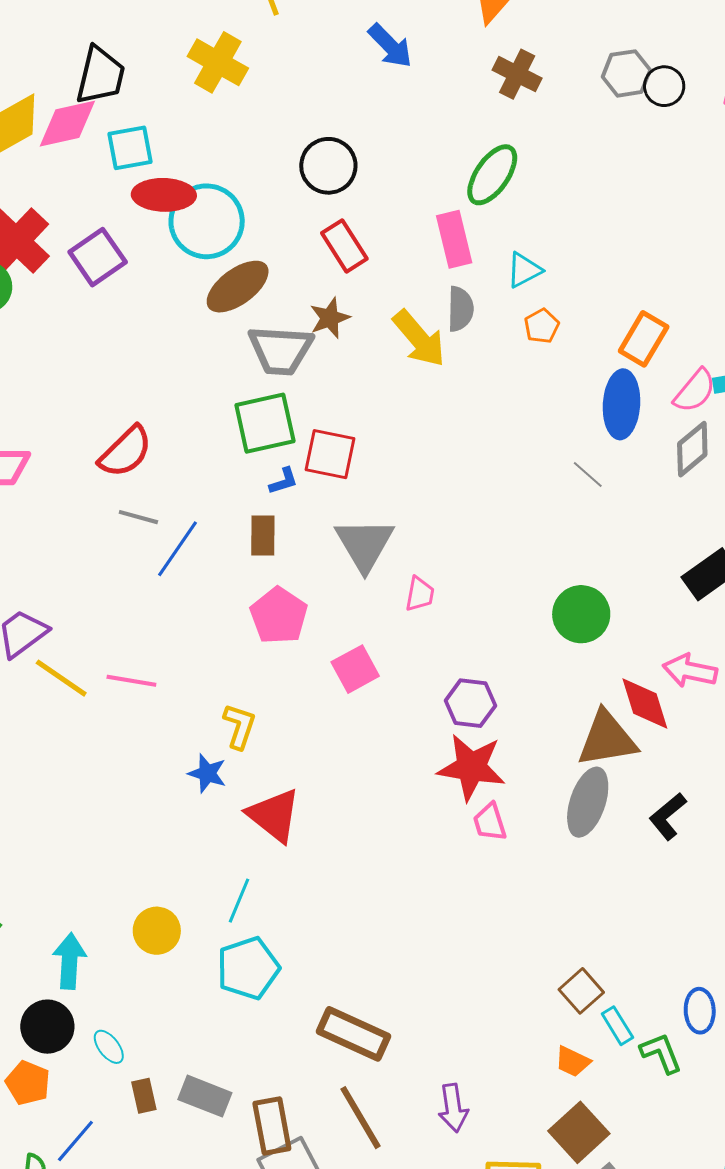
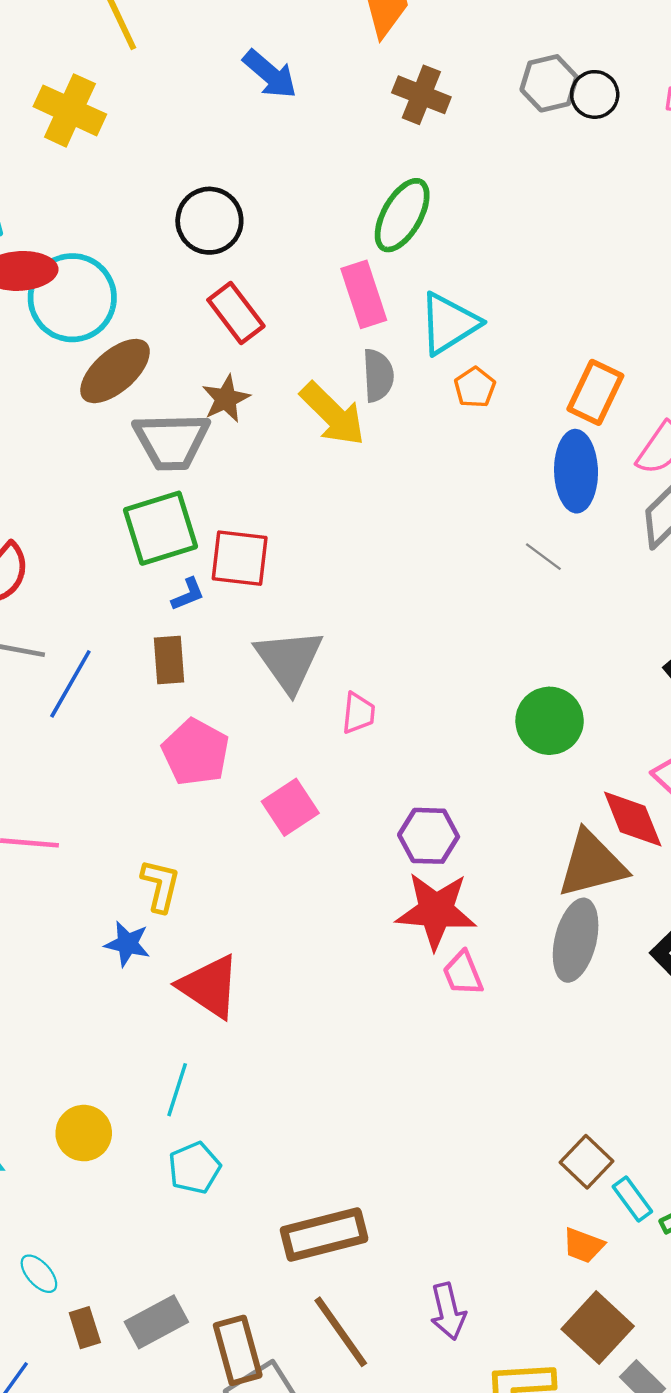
cyan triangle: (524, 270) -> (449, 324), size x1.5
cyan pentagon: (248, 968) -> (194, 1168), size x0.7
brown rectangle: (353, 1034) -> (324, 1234), turned -34
gray rectangle: (205, 1096) -> (156, 1322), turned -45

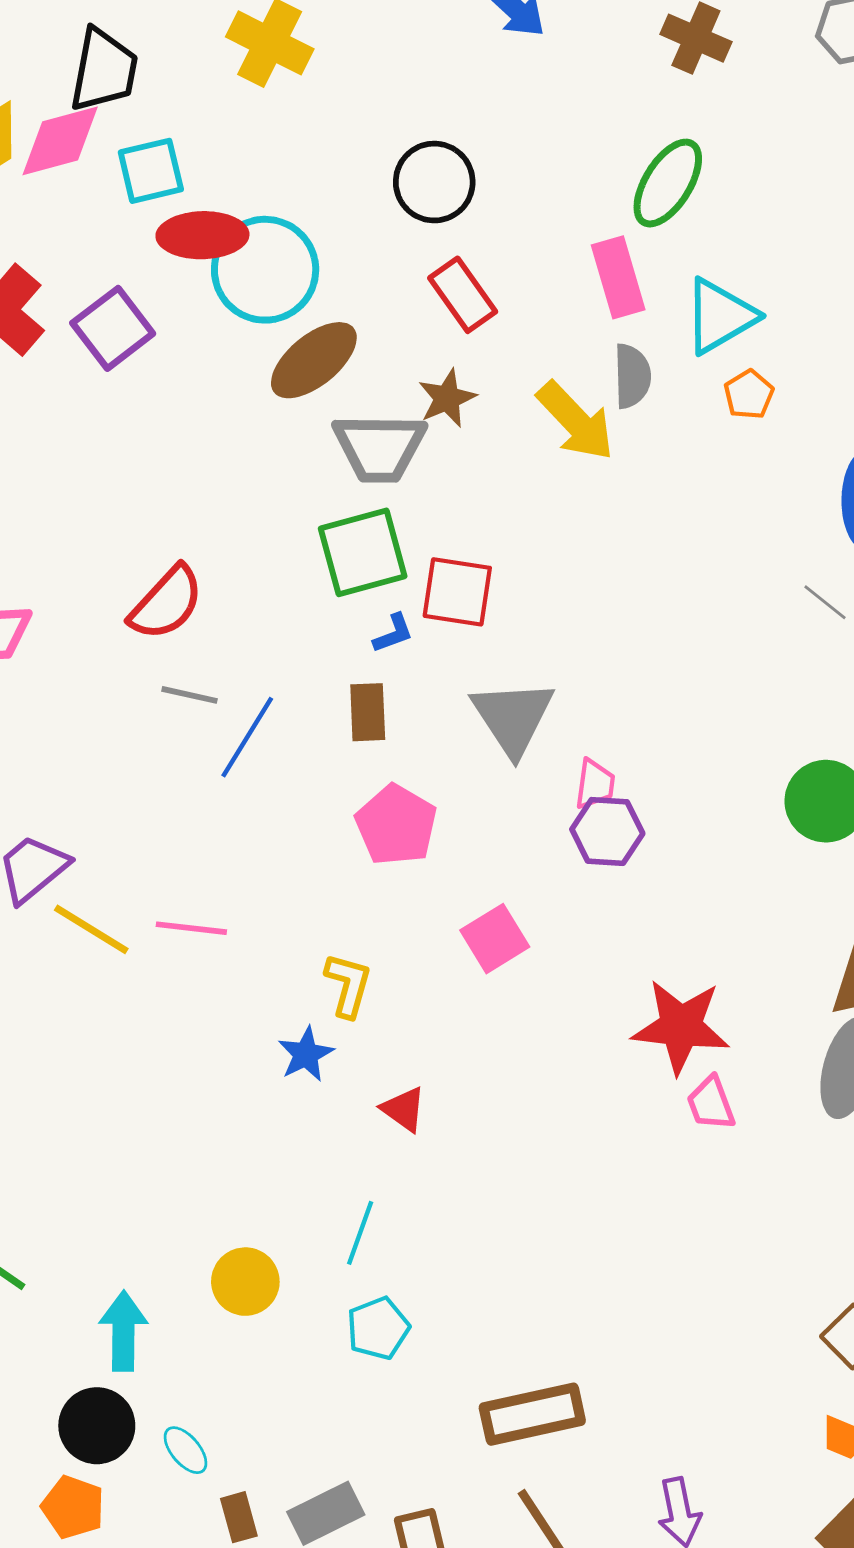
pink square: (290, 807) -> (495, 939), moved
purple hexagon: (429, 836) -> (607, 831), moved
blue star: (127, 944) -> (306, 1054), turned 30
red triangle: (210, 986) -> (404, 1109), size x0.6

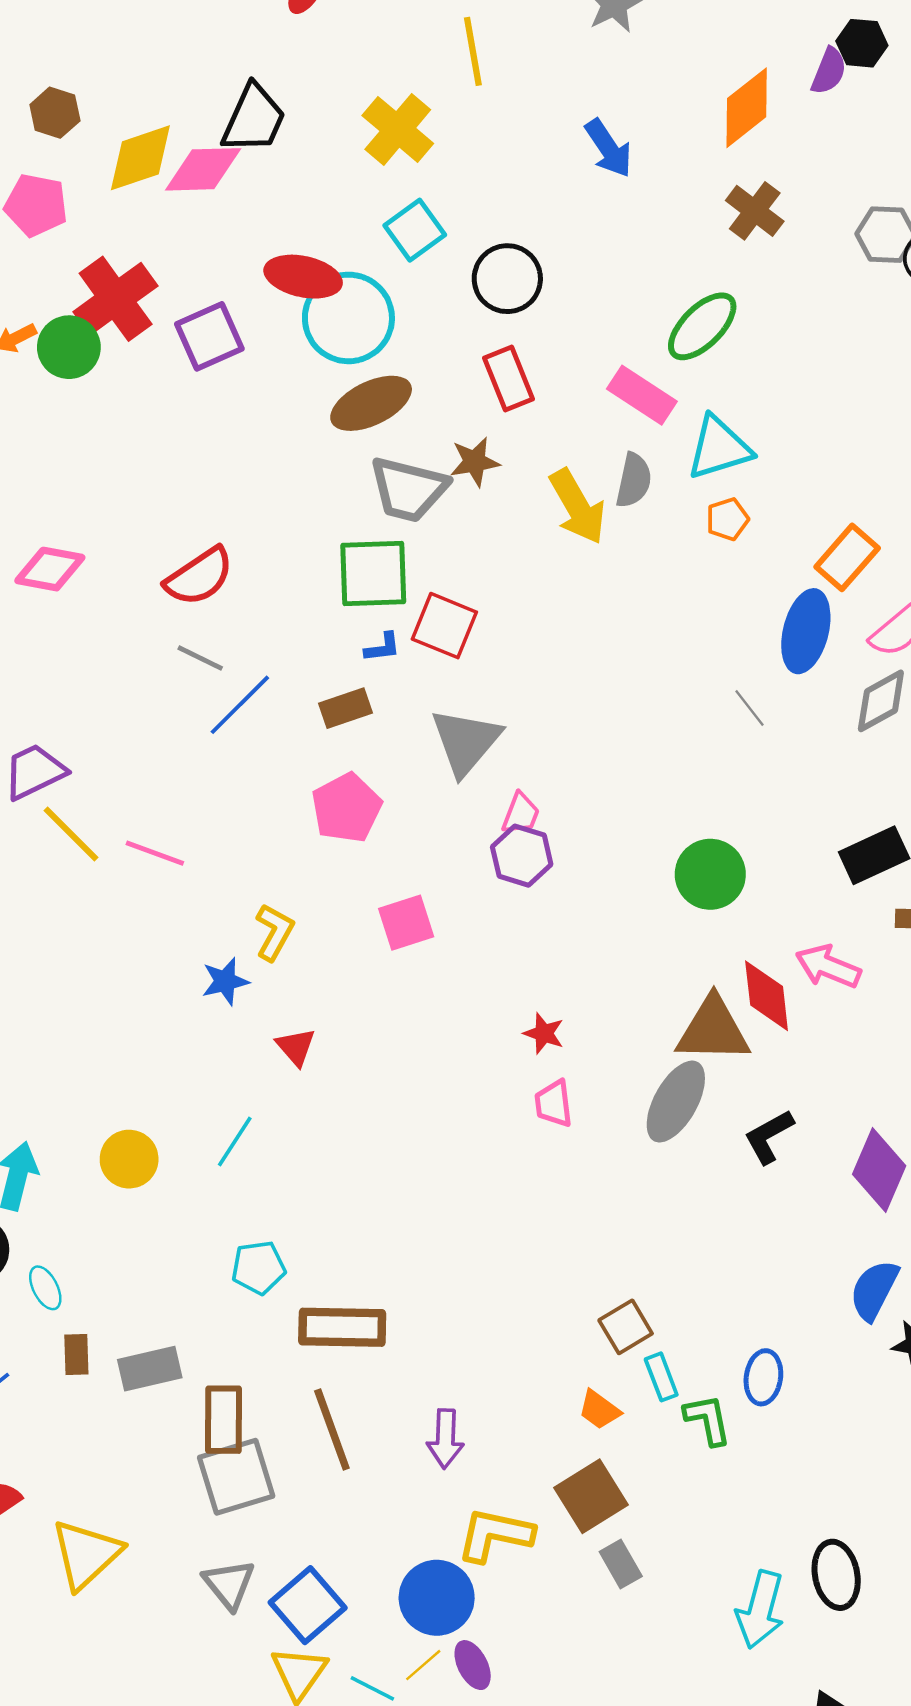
cyan square: (151, 171) -> (415, 230), moved, turned -36
pink rectangle: (618, 277) -> (642, 395), turned -54
brown rectangle: (368, 712) -> (345, 708), turned 60
red star: (681, 1027) -> (544, 1033), size x0.5
cyan pentagon: (378, 1328) -> (258, 1268), moved

